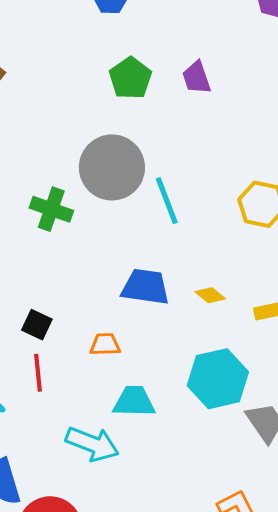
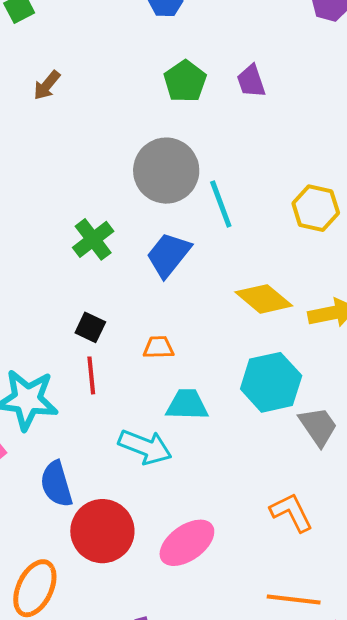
green cross: (51, 209) -> (93, 239), moved, turned 33
blue trapezoid: (145, 287) -> (169, 255), moved, turned -60
yellow diamond: (210, 295) -> (264, 299), size x1.8

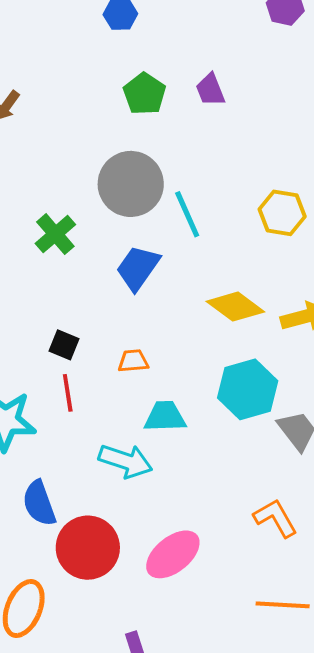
green cross: (93, 239) -> (55, 234), moved

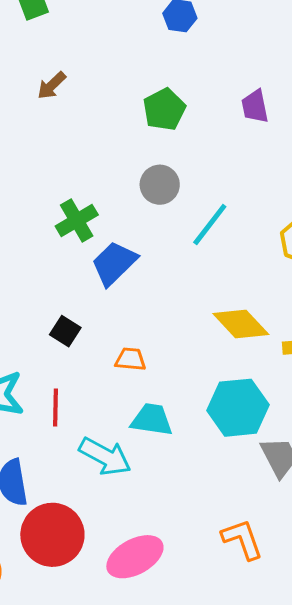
green pentagon: (144, 94) -> (164, 109), moved
gray circle: (131, 184) -> (160, 185), size x0.6
cyan line: (187, 214) -> (210, 225), turned 51
blue trapezoid: (138, 268) -> (114, 263), moved
red line: (68, 393) -> (55, 408), moved

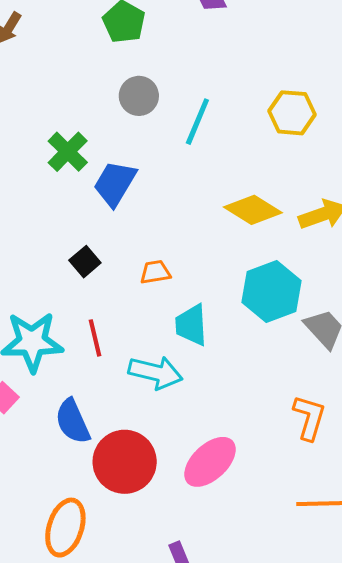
black square: (65, 331) -> (85, 262), turned 32
cyan trapezoid: (152, 420) -> (191, 325), turned -87
orange L-shape: (242, 539) -> (309, 418), turned 51

